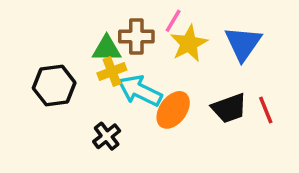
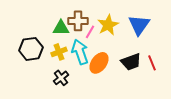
pink line: (173, 21) -> (90, 32), moved
yellow cross: (112, 71) -> (59, 52), moved
cyan arrow: (140, 91) -> (80, 52), turned 45

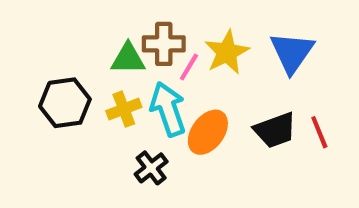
black cross: (61, 78) -> (151, 168), moved

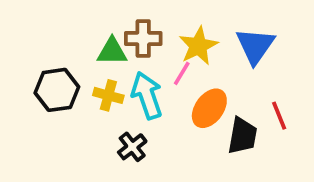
pink line: (189, 67) -> (182, 73), moved
yellow cross: (124, 109) -> (108, 95), turned 36
black trapezoid: (275, 130) -> (242, 136), moved, turned -60
orange ellipse: (208, 132) -> (209, 108), moved

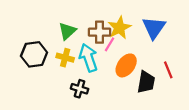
brown cross: (143, 38) -> (99, 32), moved
green triangle: (112, 51) -> (67, 31), turned -42
black cross: (132, 147) -> (80, 89), turned -35

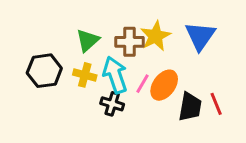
pink line: (109, 44) -> (142, 84), moved
red line: (168, 70) -> (216, 104), moved
black cross: (80, 89) -> (112, 104), moved

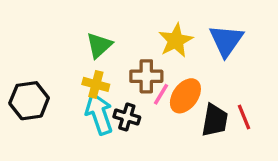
brown cross: (129, 42) -> (146, 76), moved
black hexagon: (44, 71) -> (29, 101), moved
cyan arrow: (115, 75) -> (99, 114), moved

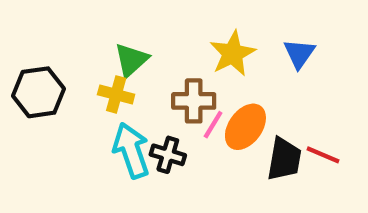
blue triangle: (226, 40) -> (299, 53), size x0.7
yellow cross: (96, 84) -> (116, 94), moved
black hexagon: (29, 101) -> (39, 92), moved
red line: (244, 117) -> (323, 155), turned -45

